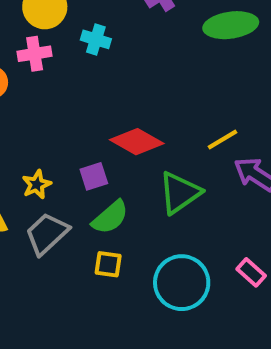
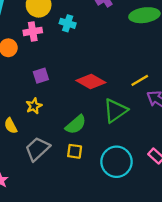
purple square: (94, 176) -> (41, 76), moved
gray trapezoid: (47, 234) -> (37, 149), moved

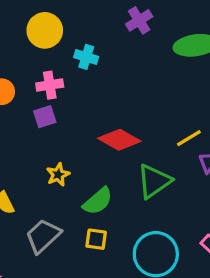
pink cross: (33, 31) -> (50, 85), moved
purple square: (41, 76) -> (45, 117), moved
yellow star: (34, 106) -> (58, 175), moved

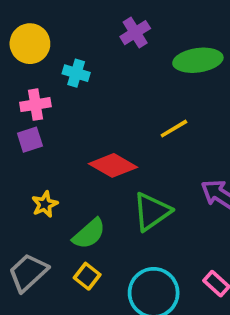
yellow line: (189, 138) -> (174, 129), moved
yellow square: (96, 239) -> (87, 276), turned 30

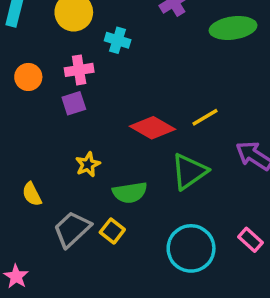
yellow line: (174, 129) -> (205, 117), moved
green semicircle: (89, 234) -> (130, 192), turned 32
yellow square: (87, 276) -> (112, 231), moved

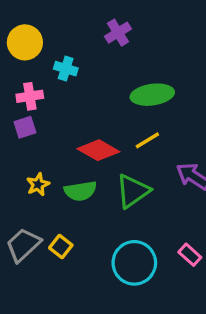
green ellipse: (233, 28) -> (152, 95), moved
green semicircle: (130, 192) -> (80, 191), moved

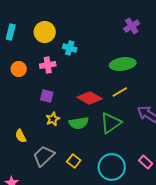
purple cross: (118, 33) -> (132, 26), moved
purple square: (25, 127) -> (47, 96), moved, turned 32
yellow square: (61, 247) -> (74, 161), moved

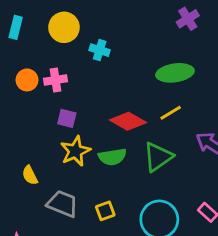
pink cross: (48, 65) -> (55, 80), moved
yellow star: (53, 119) -> (75, 151), size x1.5
gray trapezoid: (44, 156) -> (63, 204), turned 65
yellow square: (74, 161) -> (105, 211), turned 32

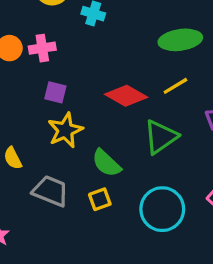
green semicircle: (112, 157) -> (106, 163), moved, turned 52

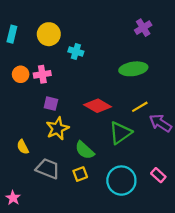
yellow line: (175, 86) -> (140, 107), moved

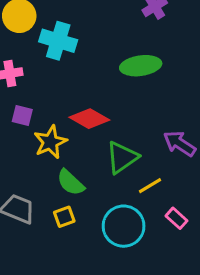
cyan cross: (76, 52) -> (58, 41), size x1.6
yellow line: (140, 107) -> (150, 186), moved
yellow star: (57, 128) -> (50, 142), moved

